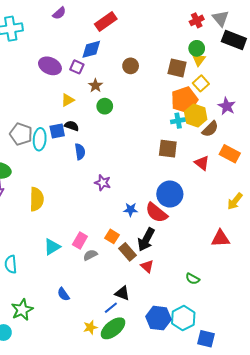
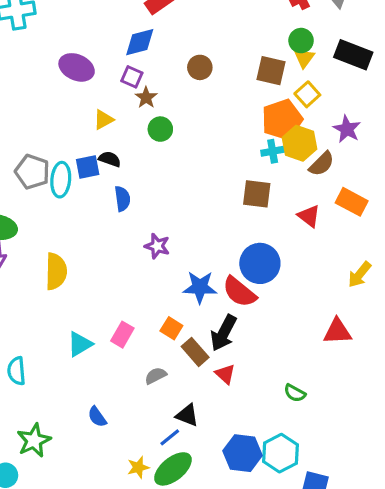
black rectangle: (234, 40) -> (353, 55), moved
purple square: (77, 67) -> (132, 77), moved
blue star: (131, 210) -> (200, 287), size x1.5
gray semicircle: (90, 255) -> (156, 376), moved

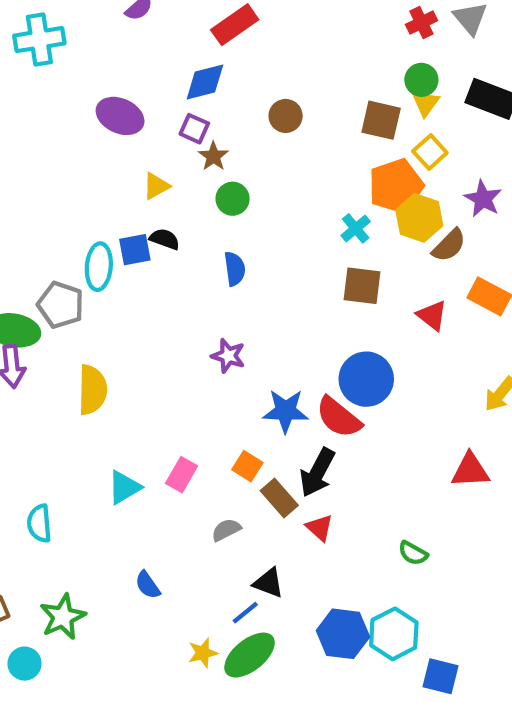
cyan cross: (273, 151) -> (356, 228), moved, turned -30
gray pentagon: (32, 172) -> (61, 305), moved
blue semicircle: (122, 199) -> (235, 269), moved

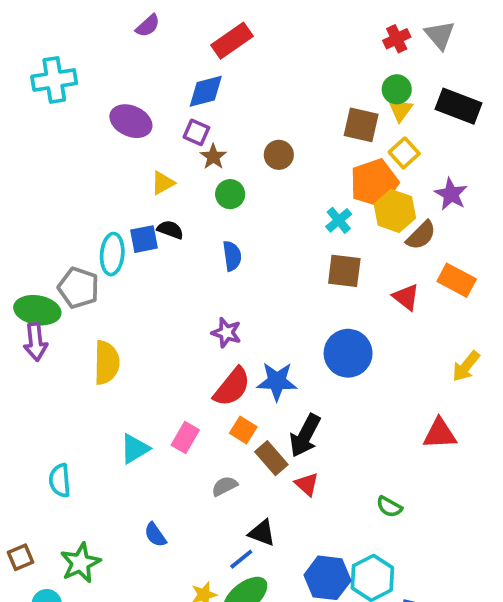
cyan cross: (39, 40) -> (54, 80), moved
brown circle: (286, 116) -> (279, 155), moved
red semicircle: (339, 417) -> (232, 387), moved, turned -90

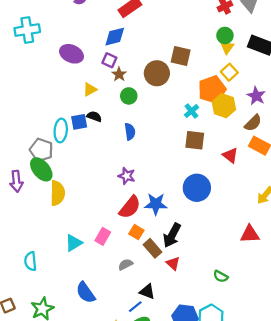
brown square: (361, 125) -> (181, 56), moved
brown circle: (279, 155) -> (157, 73), size x1.5
brown semicircle: (421, 235) -> (253, 123), moved
green ellipse: (37, 310) -> (41, 169), moved, turned 40
blue semicircle: (155, 535) -> (86, 293), size x1.5

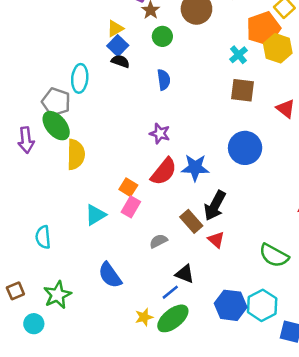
blue square: (79, 122) -> (118, 46), moved, turned -35
orange square: (136, 232) -> (128, 187), moved
green semicircle: (221, 276) -> (274, 255), size x1.6

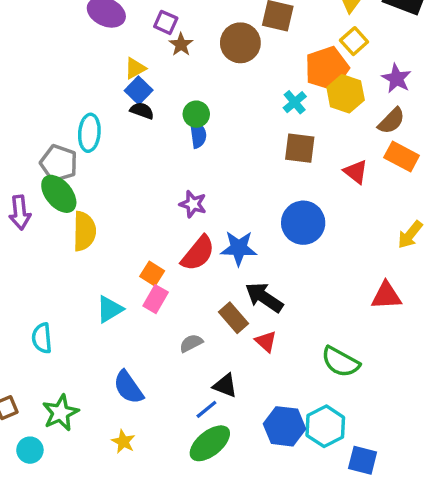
green circle: (162, 36) -> (196, 114), moved
black arrow: (215, 206) -> (264, 297), turned 96
yellow star: (144, 317) -> (123, 442), moved, turned -30

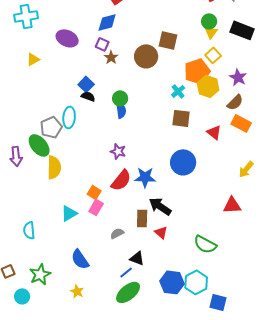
yellow triangle: (135, 68) -> (33, 59), moved
cyan ellipse: (89, 133) -> (69, 117), moved
gray pentagon: (59, 163) -> (51, 127), moved, turned 30
brown rectangle: (234, 318) -> (142, 218), turned 42

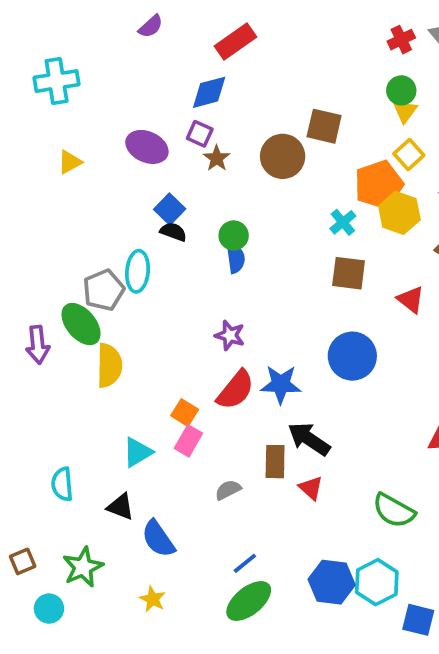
purple ellipse: (67, 38) -> (147, 147), moved
black triangle: (137, 258) -> (121, 507), moved

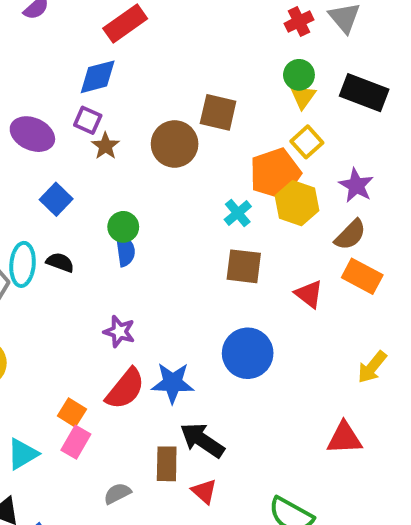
black semicircle: (173, 232) -> (60, 262), moved

